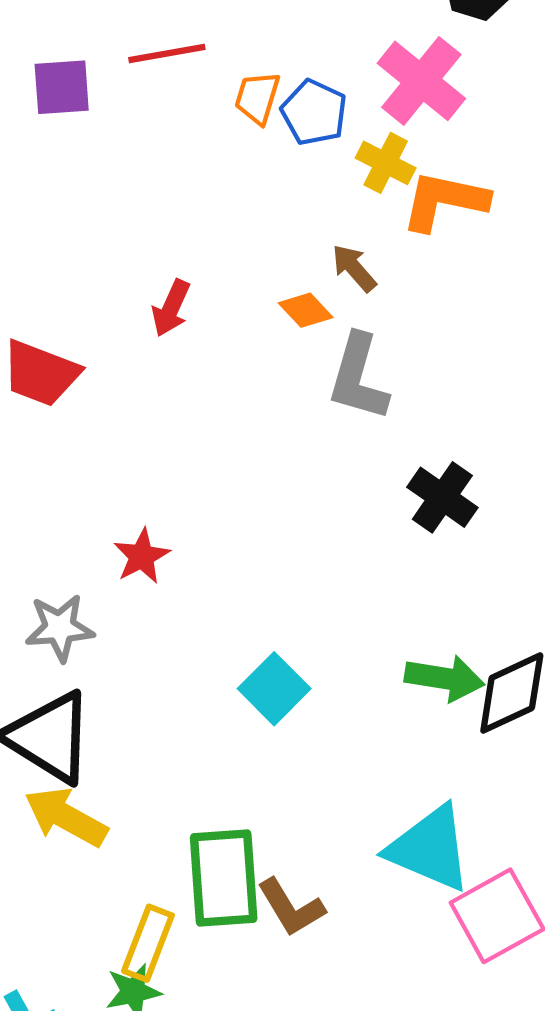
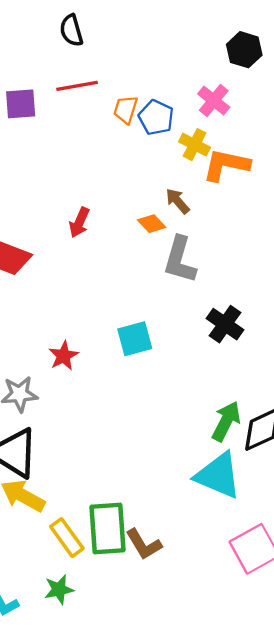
pink cross: (421, 81) -> (214, 101), size x0.7
green arrow: (444, 678) -> (226, 421), turned -72
cyan square: (274, 689) -> (135, 339), moved, turned 30
cyan triangle: (430, 849) -> (218, 475), moved
yellow rectangle: (148, 943) -> (67, 538), moved, turned -57

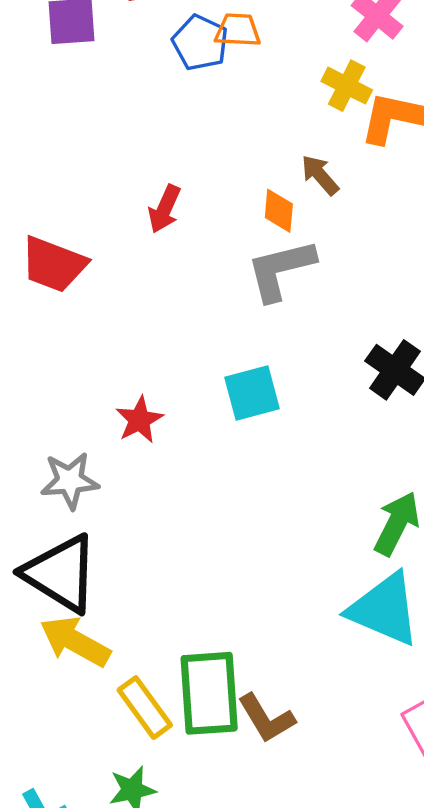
orange trapezoid: (126, 110) -> (238, 30), turned 76
blue pentagon: (156, 117) -> (200, 43), moved
orange diamond: (152, 224) -> (279, 211), turned 48
gray L-shape: (180, 260) -> (281, 270), moved, turned 60

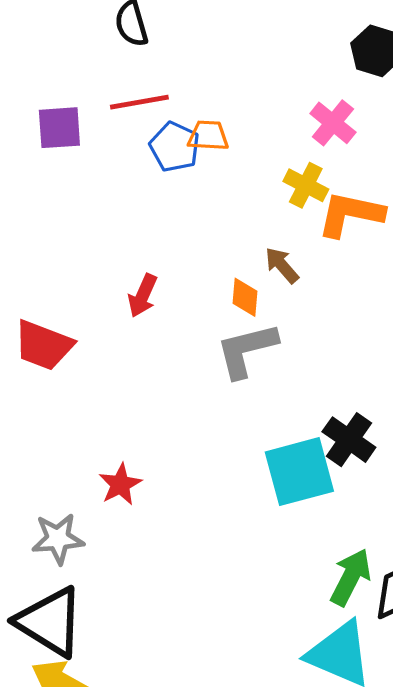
cyan square: (252, 393) -> (299, 472), moved, size x1.4

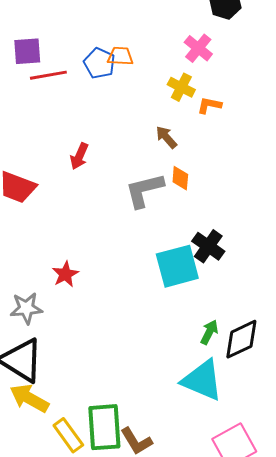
red line: (139, 102) -> (48, 75), moved
orange L-shape: (351, 214) -> (209, 105), size x0.6
orange diamond: (245, 297) -> (180, 178), moved
green arrow: (351, 577) -> (209, 332), size x0.7

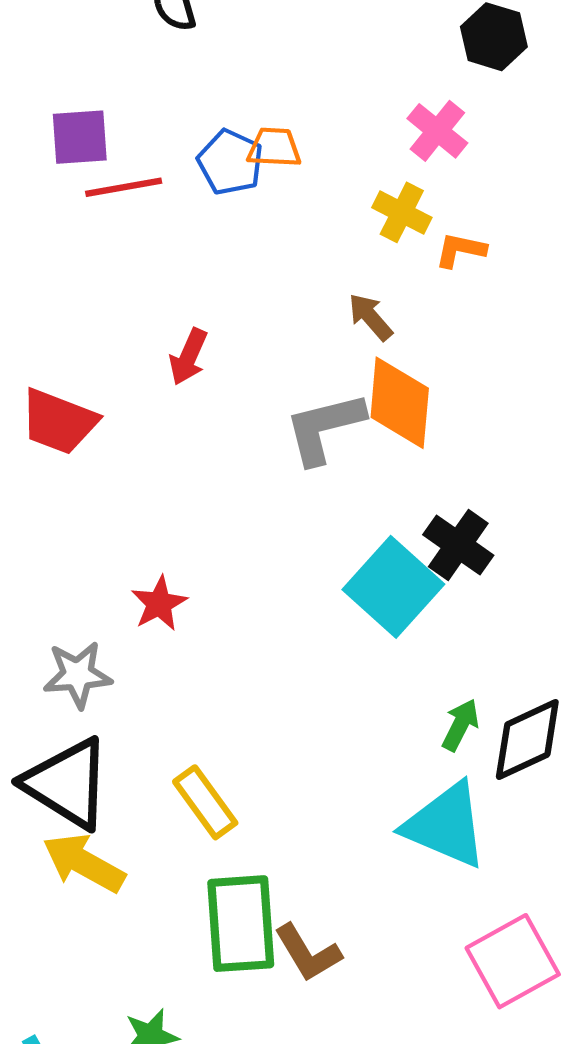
orange diamond: (180, 178) -> (400, 403), size x1.8
cyan square: (177, 266) -> (393, 587), turned -33
yellow rectangle: (68, 435) -> (205, 802), moved

